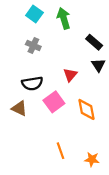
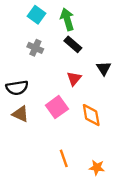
black rectangle: (94, 42) -> (73, 44), moved
black semicircle: (32, 83) -> (17, 88), moved

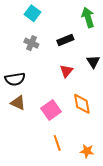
green arrow: (67, 19) -> (88, 17), moved
black rectangle: (73, 44) -> (65, 40), turned -63
pink square: (57, 107) -> (51, 110), moved

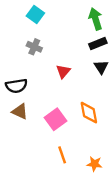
black rectangle: (65, 40) -> (98, 43), moved
red triangle: (66, 71) -> (63, 71), moved

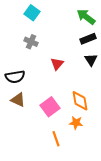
green arrow: (96, 19) -> (86, 17), turned -36
orange star: (94, 164) -> (76, 123), moved

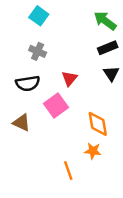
black semicircle: (15, 77) -> (28, 83), moved
pink square: (50, 107) -> (56, 105), moved

